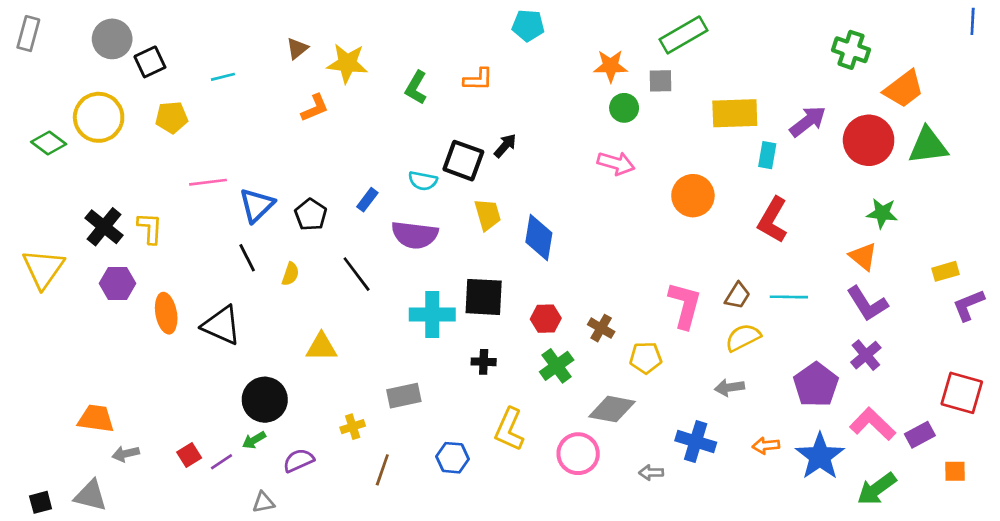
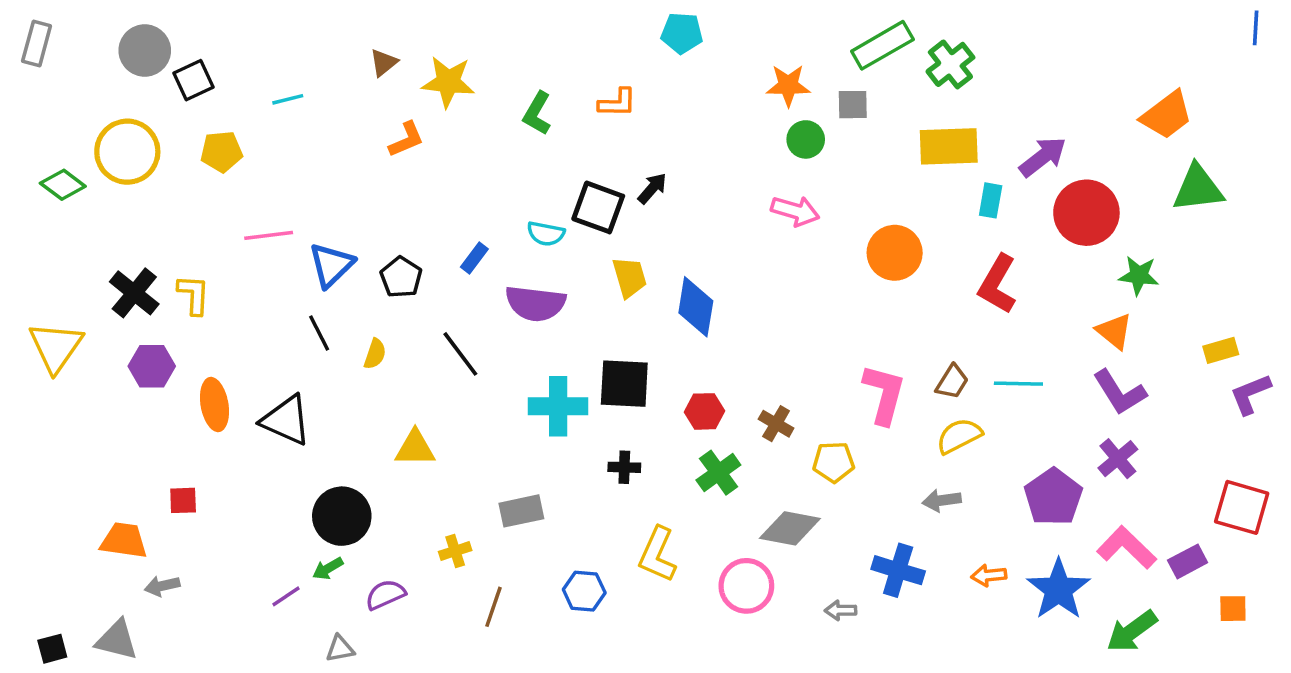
green cross: (851, 50) -> (950, 64), moved, turned 33
red circle: (869, 140) -> (1086, 213), moved
red square: (189, 455) -> (183, 500), moved, turned 30

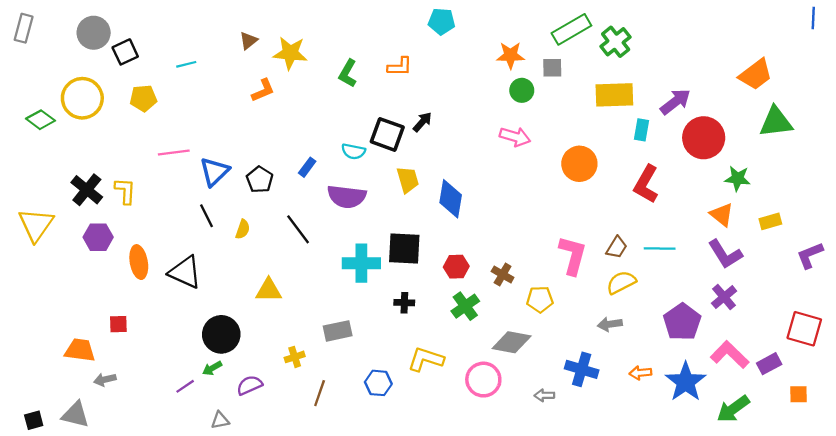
yellow rectangle: (1221, 350) -> (770, 221), moved
yellow L-shape: (657, 554) -> (426, 359), turned 84

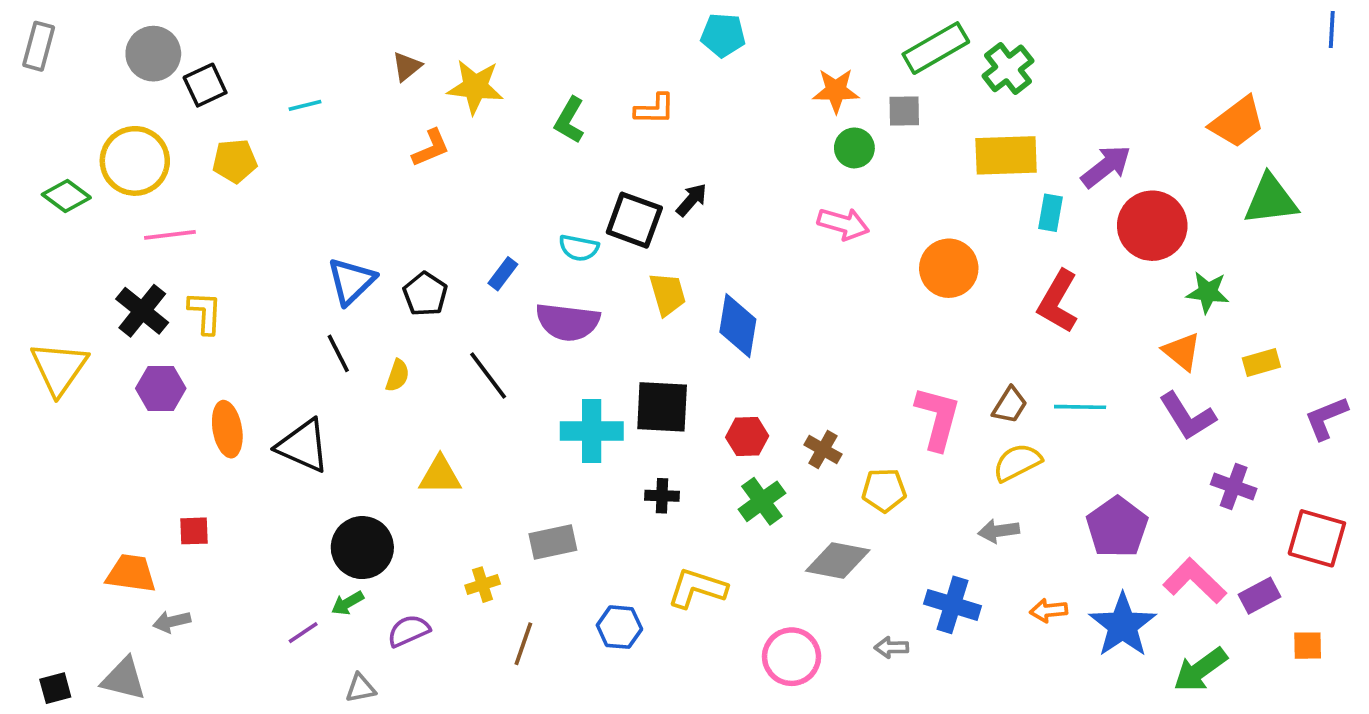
pink line: (174, 152) -> (170, 235), moved
purple cross: (724, 297) -> (1234, 486), moved, turned -30
pink circle: (483, 380) -> (792, 657), moved

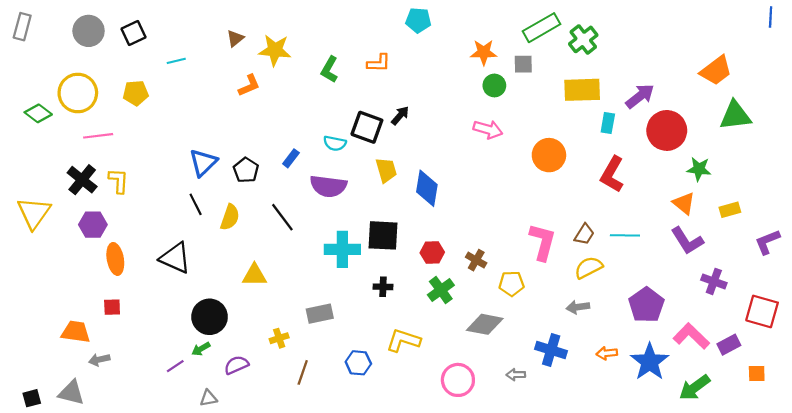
black square: (205, 85) -> (133, 33), moved
yellow semicircle: (397, 375) -> (230, 217), size x1.4
orange ellipse: (227, 429) -> (115, 259), moved

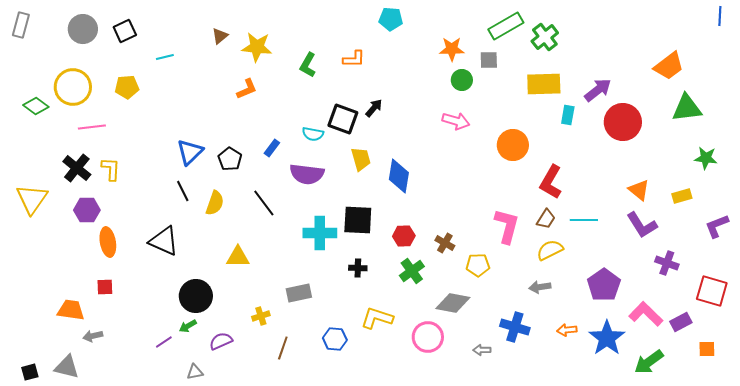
orange L-shape: (249, 85) -> (247, 89), moved
green star: (699, 169) -> (706, 158), moved
red L-shape: (612, 174) -> (551, 182), moved
pink circle: (458, 380) -> (428, 337), moved

